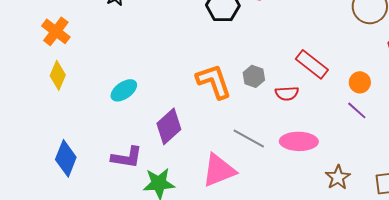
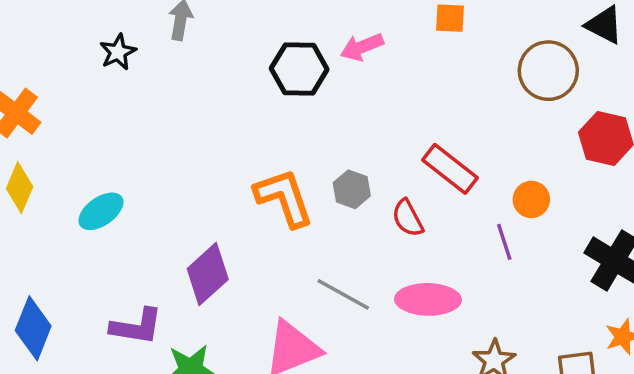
cyan ellipse: (124, 90) -> (101, 211), moved
red semicircle: (287, 93) -> (408, 218), turned 65
purple line: (357, 110) -> (504, 242), moved, turned 30

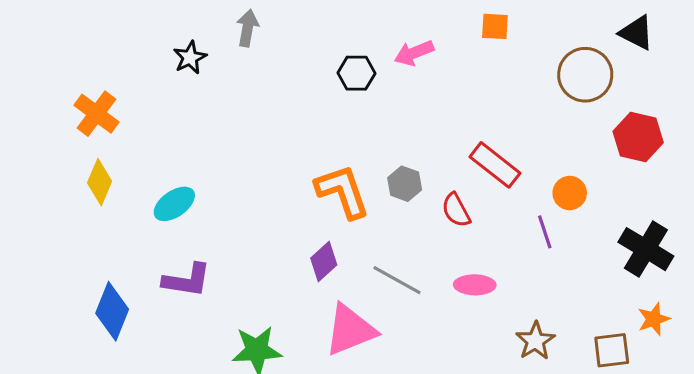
black hexagon: (299, 69) -> (356, 73), size x0.7
purple diamond: (208, 274) -> (324, 261), moved, size x0.7
pink ellipse: (428, 299) -> (475, 285), size x0.7
purple L-shape: (137, 327) -> (187, 280), moved

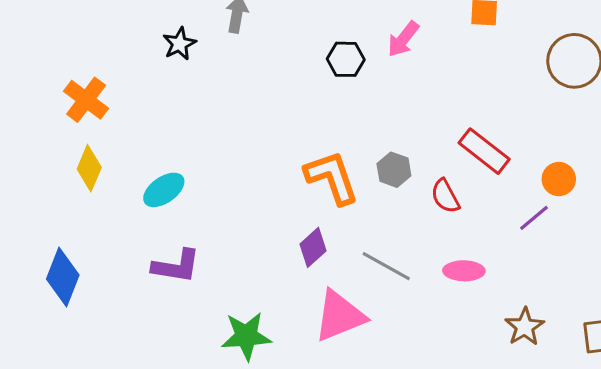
pink arrow: (414, 53) -> (403, 39), turned -30
purple line: (545, 232) -> (534, 218), turned 68
blue diamond: (112, 311) -> (63, 277), moved

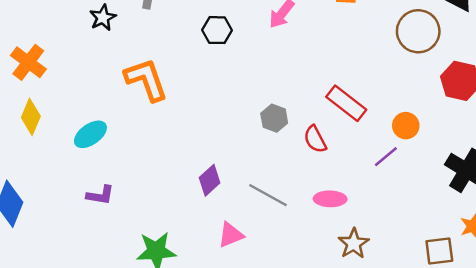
black hexagon: (346, 59) -> (217, 30), moved
orange L-shape: (332, 177) -> (146, 80), moved
purple L-shape: (176, 266) -> (100, 195), size x0.7
pink triangle: (340, 316) -> (231, 235), size x0.6
brown star: (525, 327) -> (354, 244), moved

